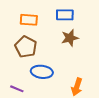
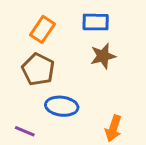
orange rectangle: (29, 20) -> (43, 29), turned -60

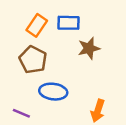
blue rectangle: (96, 22) -> (69, 23), moved

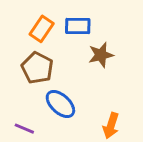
blue ellipse: (53, 92) -> (60, 104), turned 36

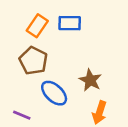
brown star: (101, 55) -> (90, 80), moved, turned -30

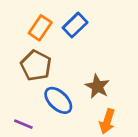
blue rectangle: (70, 23) -> (75, 25), turned -45

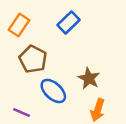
orange rectangle: (40, 28) -> (19, 25), moved

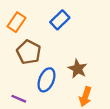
blue ellipse: (53, 91) -> (46, 80), turned 70

